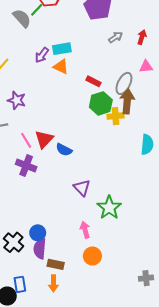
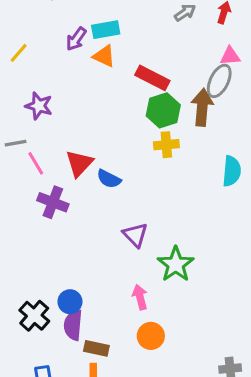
red rectangle: (93, 81) -> (152, 78), size x1.5
gray ellipse: (124, 83) -> (219, 81), moved
yellow cross: (116, 116) -> (166, 145), moved
pink line: (26, 140) -> (36, 163), moved

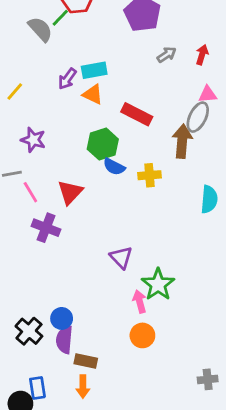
green hexagon: (163, 110) -> (103, 144), moved
blue semicircle: (109, 179) -> (114, 167), moved
pink arrow: (140, 297) -> (140, 301), moved
orange circle: (151, 336) -> (142, 335), moved

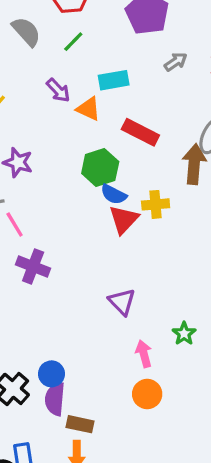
green line: (60, 18) -> (73, 42), moved
cyan rectangle: (94, 70) -> (114, 80), moved
purple arrow: (67, 79) -> (58, 90), turned -80
red triangle: (70, 192) -> (124, 220), moved
green star: (158, 284) -> (184, 334), moved, size x0.6

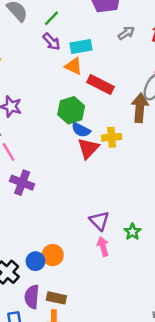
purple arrow: (58, 90) -> (51, 42), moved
orange triangle: (88, 109) -> (74, 66), moved
purple triangle: (122, 302) -> (99, 221), moved
orange circle: (147, 394) -> (53, 255), moved
purple semicircle: (55, 399) -> (32, 297), moved

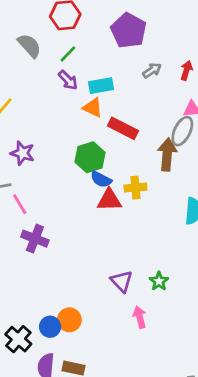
red triangle: (88, 148) -> (109, 200), turned 45
green star: (132, 232) -> (159, 281), moved
pink arrow: (103, 246) -> (140, 317), moved

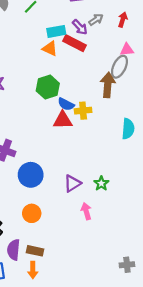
purple arrow: (68, 80) -> (80, 27), moved
red rectangle: (123, 128) -> (75, 43), moved
blue semicircle: (101, 179) -> (66, 104), moved
purple triangle: (122, 281) -> (72, 183), turned 42
blue circle: (50, 327) -> (31, 175), moved, size x1.5

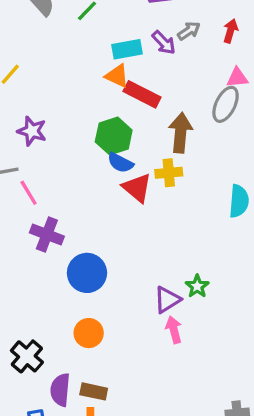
red rectangle: (75, 43) -> (142, 94), moved
brown arrow: (108, 85) -> (180, 133), moved
blue semicircle: (66, 104) -> (120, 163), moved
red triangle: (63, 120) -> (137, 188), turned 42
purple triangle: (72, 183) -> (167, 300), moved

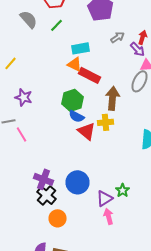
purple arrow: (164, 43) -> (138, 49), moved
purple cross: (47, 235) -> (44, 179), moved
blue circle: (87, 273) -> (78, 182), moved
black cross: (27, 356) -> (46, 195), moved

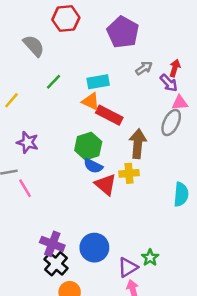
green line: (56, 25) -> (54, 82), moved

